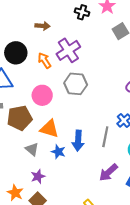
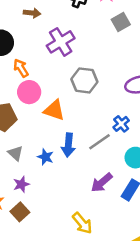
orange arrow: (44, 60) -> (21, 68), moved
gray hexagon: (76, 84) -> (84, 80), moved
orange triangle: (49, 129) -> (54, 110), moved
gray line: (105, 137) -> (100, 142), turned 42

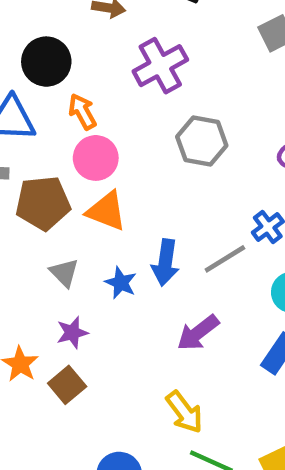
orange triangle: (54, 110) -> (106, 211), moved
purple arrow: (102, 183) -> (198, 333), moved

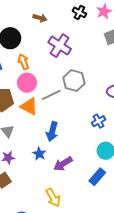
purple cross: (160, 66) -> (60, 46), turned -35
gray line: (225, 259) -> (51, 95), moved
blue star: (121, 283) -> (39, 154), moved

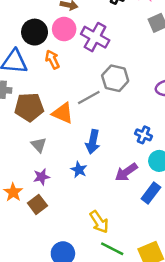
pink circle: (27, 83) -> (64, 29), moved
blue cross: (99, 121) -> (144, 135), moved, turned -32
purple arrow: (63, 164) -> (126, 172), moved

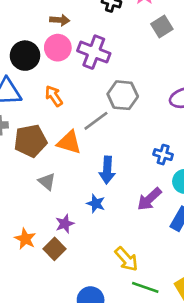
orange arrow: (52, 60) -> (54, 96), moved
purple star: (42, 177) -> (65, 224), moved

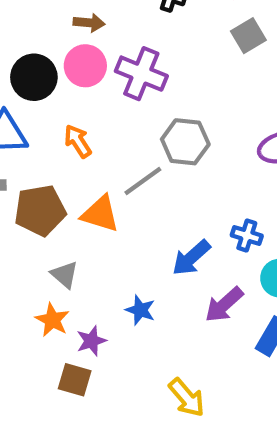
blue arrow: (107, 170) -> (191, 258), moved, turned 44
orange star: (25, 239) -> (52, 320), moved
brown square: (54, 249) -> (75, 380), turned -30

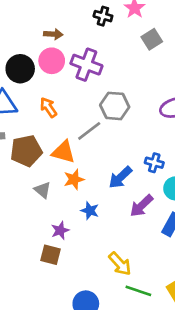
orange star: (52, 320) -> (74, 179), moved, turned 30

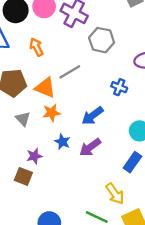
gray hexagon: (115, 106) -> (102, 40), moved
blue cross: (154, 163) -> (119, 87), moved
purple arrow: (141, 206) -> (90, 147), moved
yellow arrow: (120, 264) -> (115, 194), moved

